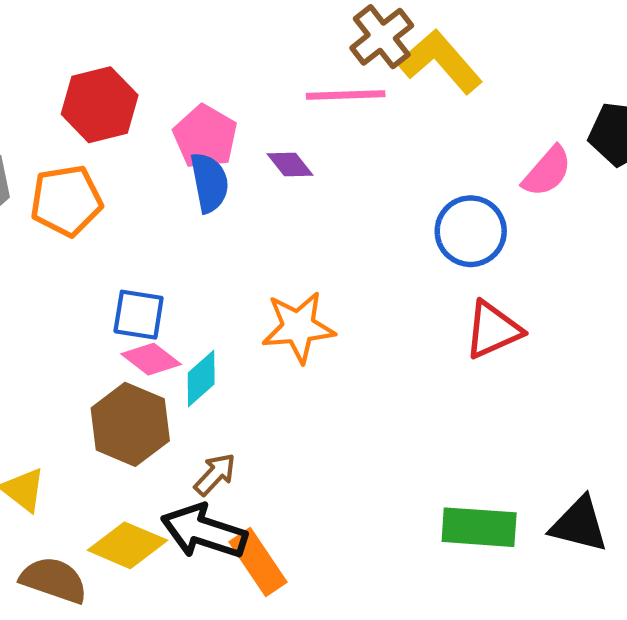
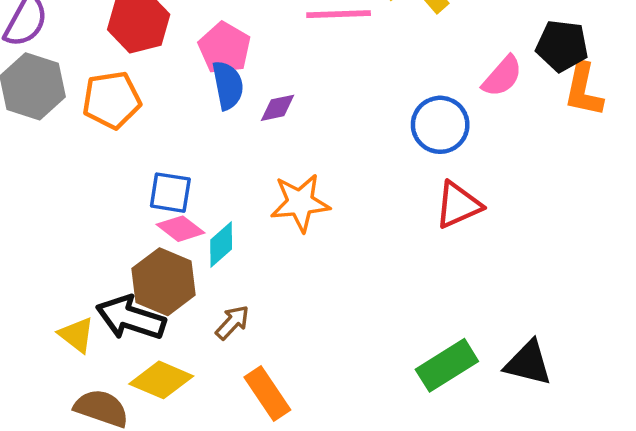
purple diamond: (290, 164) -> (278, 108), moved, turned -63
green rectangle: (479, 527) -> (447, 365), turned -36
black arrow: (204, 531) -> (131, 318), moved

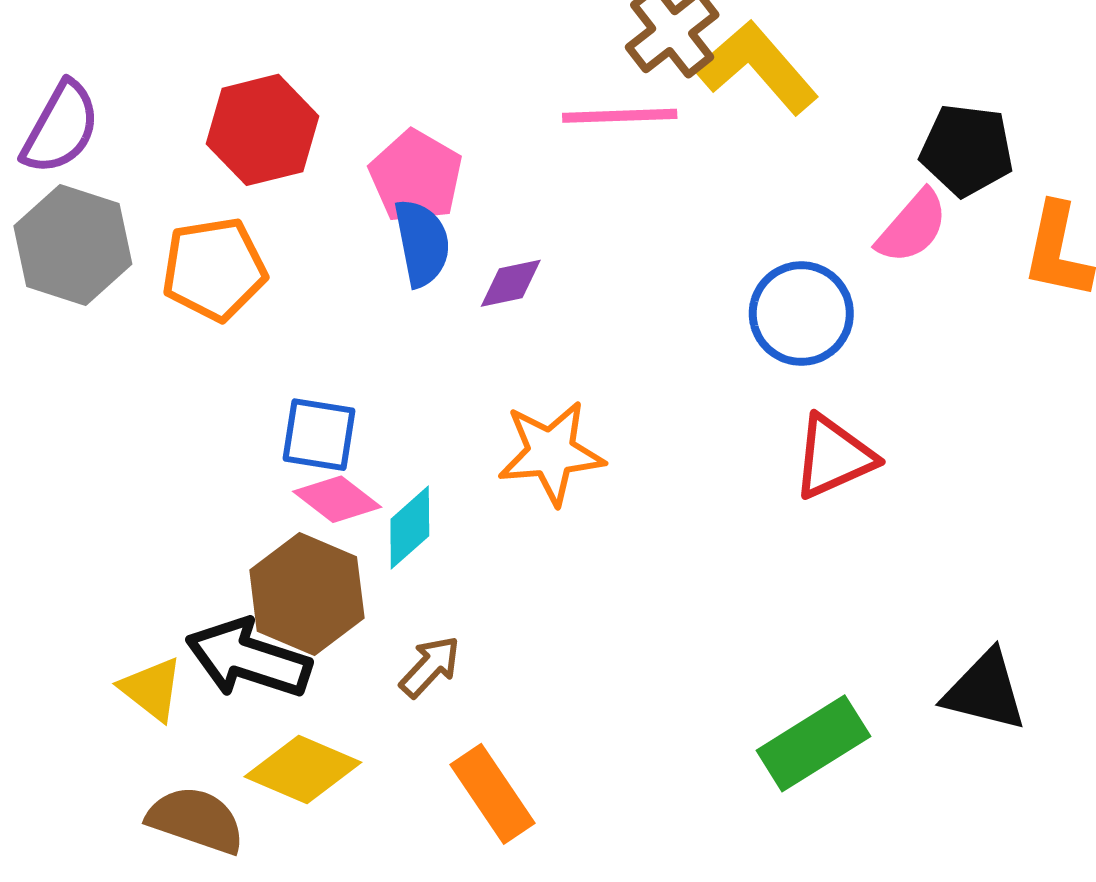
black pentagon: (562, 46) -> (967, 150), moved
black triangle: (528, 363) -> (985, 691), moved

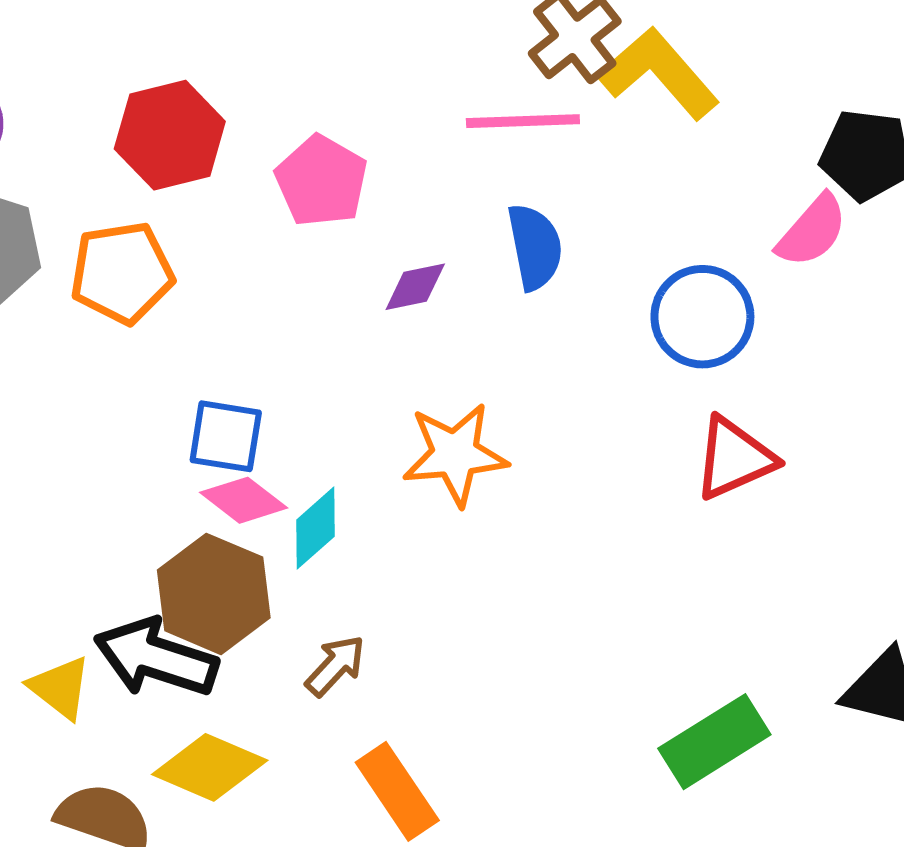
blue semicircle: (422, 243) -> (535, 247), moved

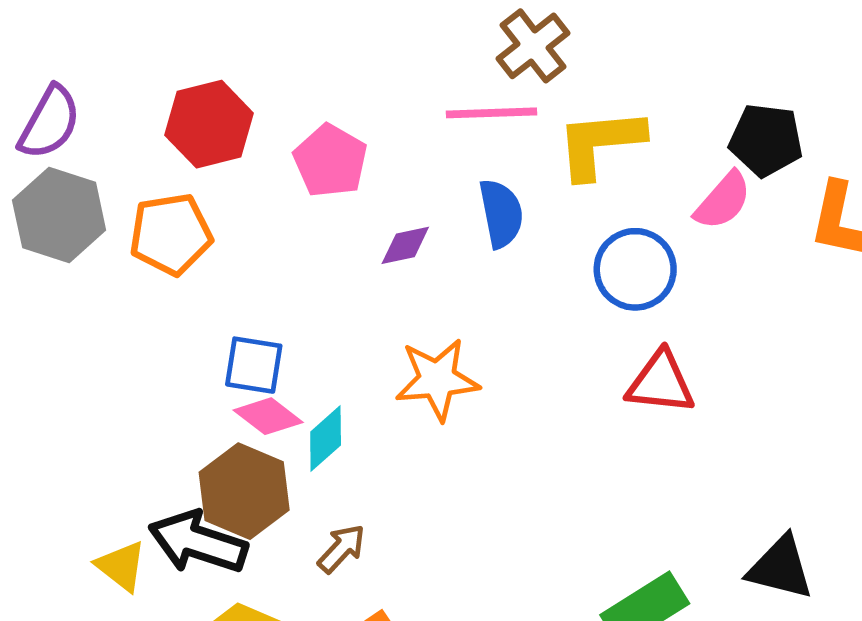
yellow L-shape: (659, 73) -> (600, 143), moved, turned -54
red triangle: (734, 458) -> (661, 383), turned 30

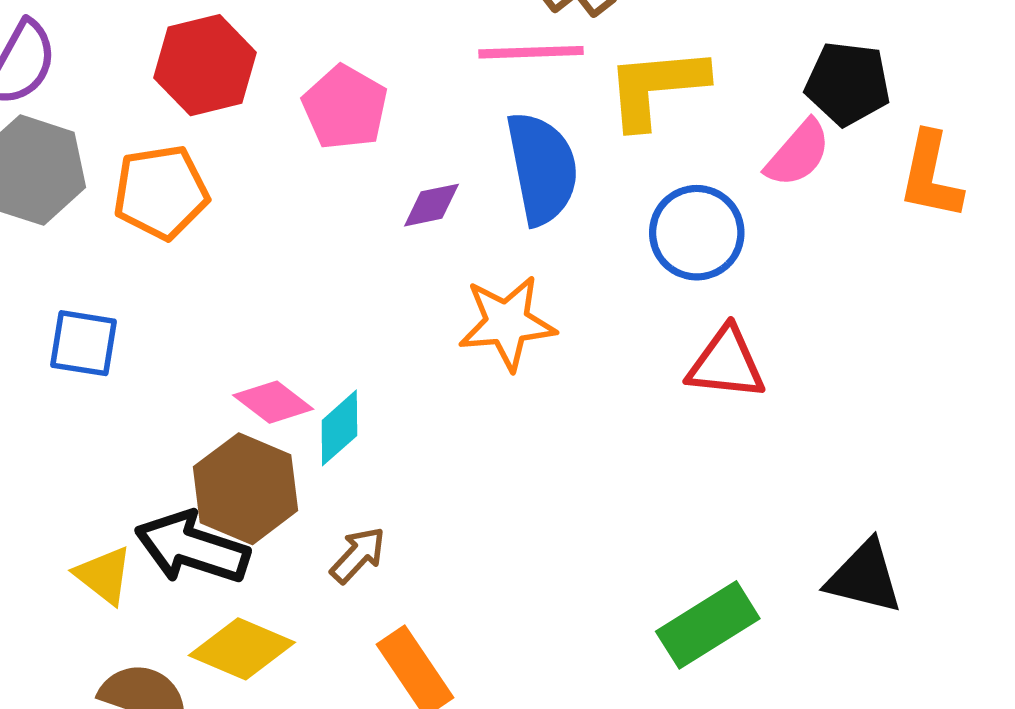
blue semicircle: (501, 213) -> (542, 168), size x1.4
blue square: (254, 365) -> (83, 343), moved
orange star: (437, 379) -> (507, 323), moved

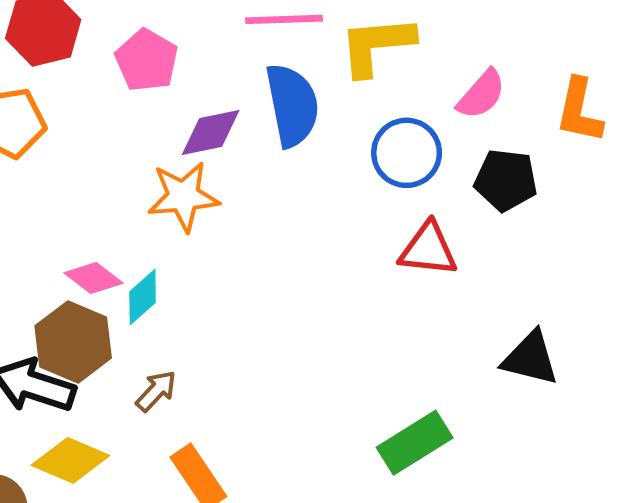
black pentagon: (848, 84) -> (506, 180), moved
purple diamond: (432, 205) -> (211, 132), size x1.4
orange star: (507, 323) -> (183, 196), moved
black triangle: (864, 577) -> (530, 358), moved

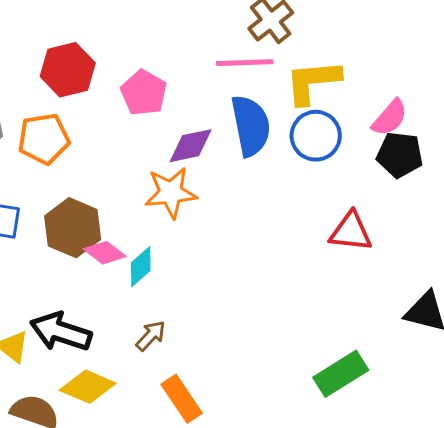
blue circle: (407, 153) -> (316, 136), moved
black pentagon: (506, 180) -> (400, 155), moved
brown hexagon: (73, 342) -> (73, 228), moved

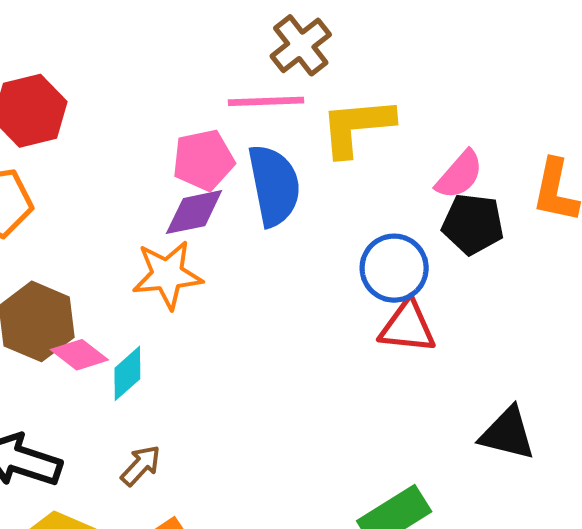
pink pentagon: (144, 93) -> (203, 160), moved, turned 30
blue circle: (316, 136) -> (394, 268), moved

